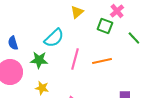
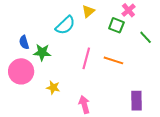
cyan semicircle: (54, 38) -> (65, 25), moved
green star: (39, 60) -> (42, 52), moved
orange line: (102, 61) -> (113, 60), turned 30

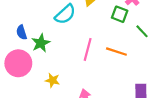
green line: (146, 37) -> (142, 31), moved
green star: (42, 52) -> (41, 43), turned -30

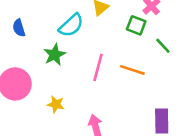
blue semicircle: (22, 32) -> (19, 28), moved
green star: (41, 43) -> (55, 55), moved

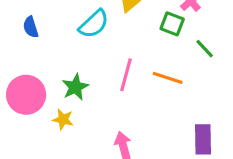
green star: (55, 55) -> (75, 87), moved
yellow star: (56, 104) -> (63, 119), moved

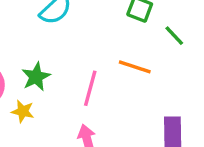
pink line: (126, 75) -> (90, 88), moved

